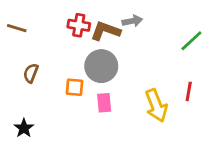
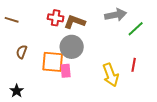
gray arrow: (132, 21) -> (116, 15), moved, size x1.5
orange square: (75, 87) -> (53, 62), size x1.6
pink rectangle: (104, 103) -> (66, 71), moved

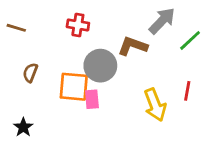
gray arrow: (116, 15) -> (162, 21), turned -35
brown L-shape: (75, 22) -> (133, 46), moved

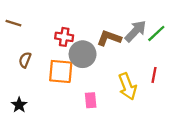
gray arrow: (162, 21) -> (136, 31), moved
red cross: (78, 25) -> (64, 37), moved
pink rectangle: (92, 99) -> (91, 100), moved

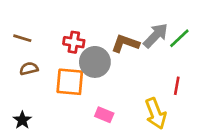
brown line: (13, 23) -> (22, 38), moved
brown semicircle: (25, 60) -> (29, 69), turned 56
yellow arrow: (128, 86) -> (156, 113), moved
pink rectangle: (91, 100) -> (104, 115), turned -63

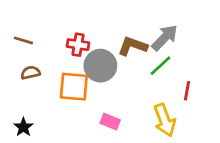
green line: (179, 38) -> (160, 66), moved

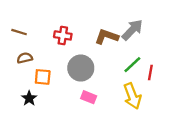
gray circle: (100, 66) -> (81, 68), moved
green line: (160, 66) -> (132, 65), moved
orange square: (74, 87) -> (43, 77), moved, size x0.7
black star: (23, 127) -> (29, 98), moved

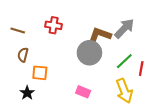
red cross: (63, 35) -> (54, 25), moved
brown semicircle: (25, 58) -> (23, 55), turned -64
gray circle: (81, 68) -> (89, 53), moved

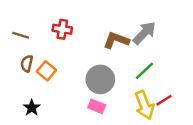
gray circle: (89, 53) -> (100, 79), moved
red line: (141, 69) -> (164, 100), moved, turned 48
orange square: (40, 73) -> (46, 71), moved, turned 35

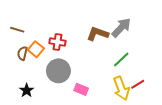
red cross: (62, 29) -> (57, 42), moved
orange square: (46, 71) -> (36, 49), moved
gray circle: (100, 79) -> (58, 71), moved

